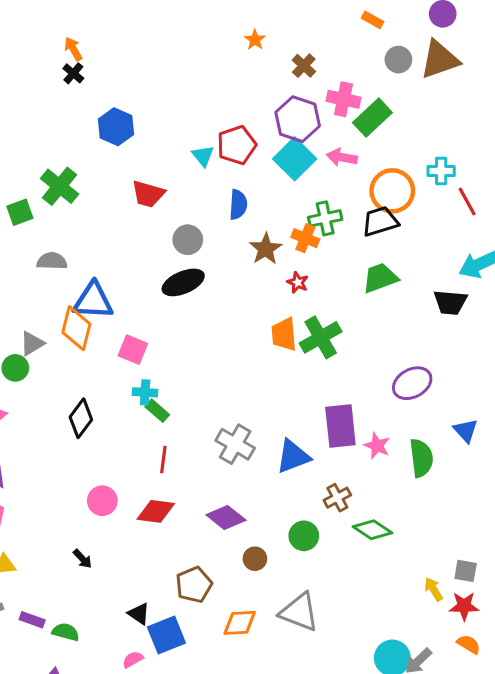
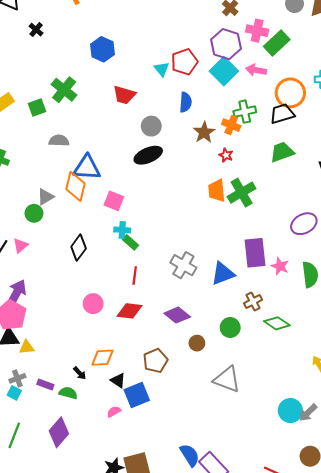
black cross: (73, 73) -> (36, 30), moved
black arrow: (82, 559) -> (80, 373), moved
orange diamond: (240, 623) -> (102, 358), moved

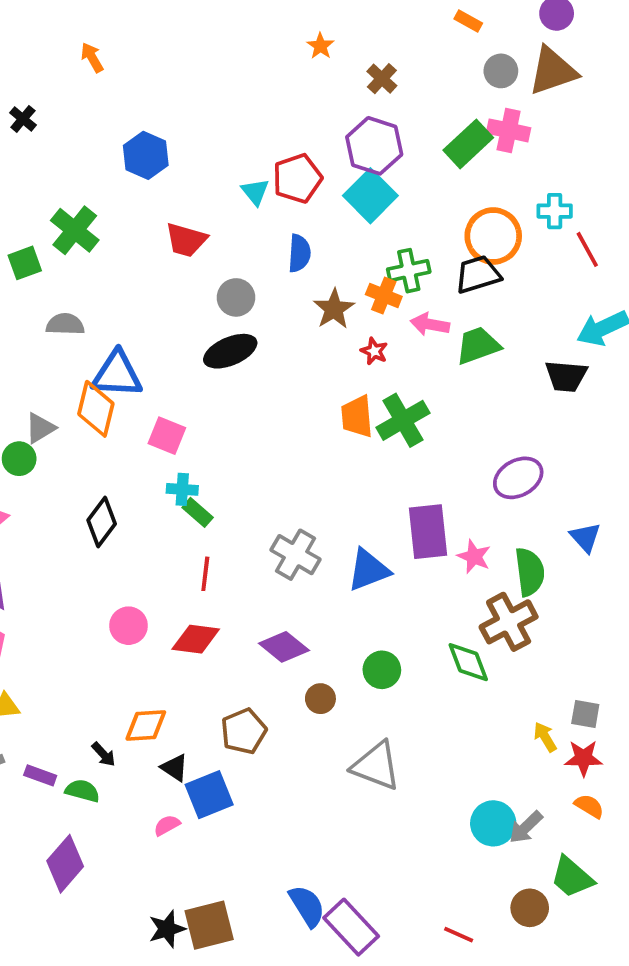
pink cross: (257, 31) -> (509, 130), moved
pink arrow: (256, 70) -> (430, 324), moved
brown cross: (253, 302) -> (509, 622), moved, size x1.6
green diamond: (277, 323) -> (468, 662), turned 35

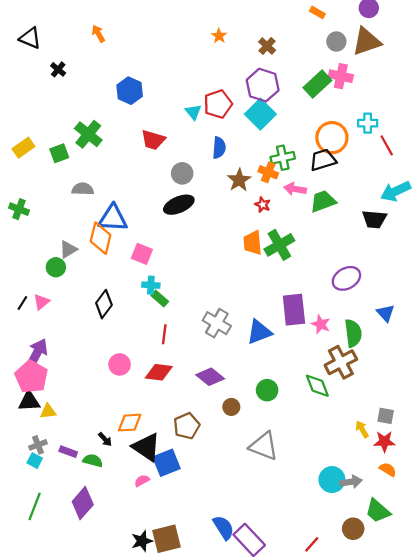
orange star: (320, 46) -> (219, 36), moved
black triangle: (175, 768) -> (146, 447), size x1.8
gray arrow: (526, 827) -> (351, 482), turned -145
red line: (459, 935) -> (312, 544), turned -72

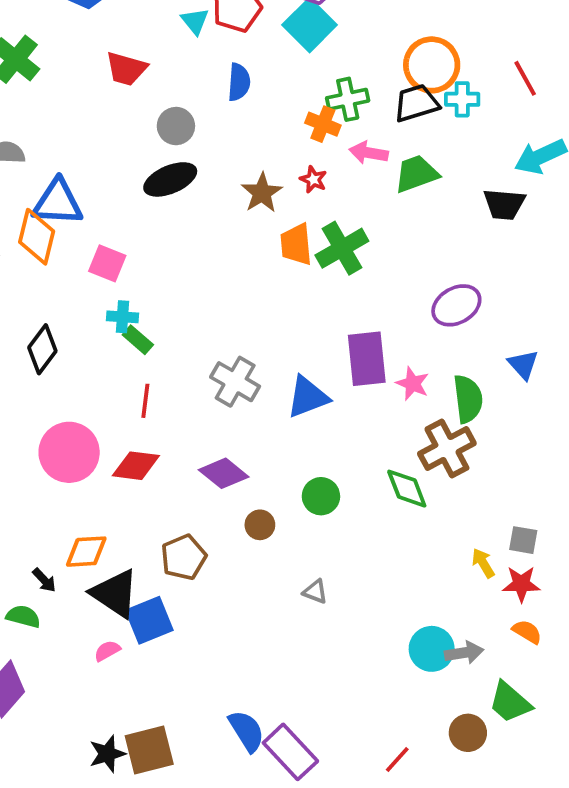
cyan cross: (368, 123) -> (462, 99), moved
brown star: (239, 180) -> (262, 193), moved
pink circle: (120, 364) -> (69, 452), size x1.6
gray triangle: (264, 446) -> (315, 592), size x0.5

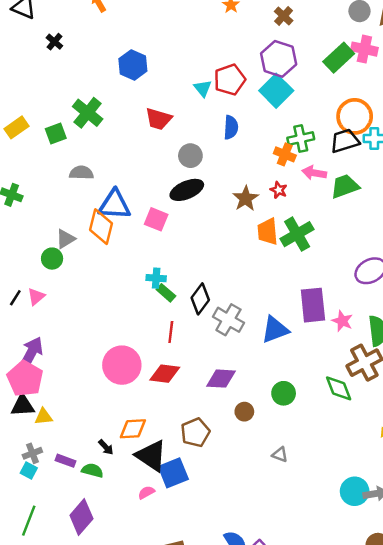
pink square: (107, 263) -> (156, 219), moved
black diamond: (42, 349) -> (200, 299), moved
purple diamond: (224, 473) -> (221, 379), turned -36

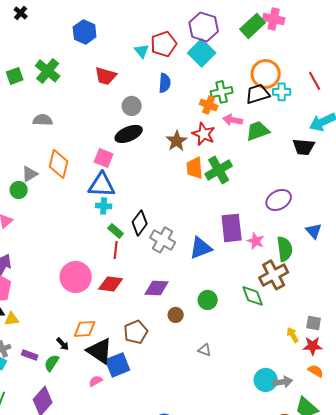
green square: (56, 134) -> (15, 76), moved
red star: (279, 190) -> (204, 134), size x1.6
blue triangle: (114, 205) -> (102, 185), moved
green rectangle: (166, 293) -> (116, 231), moved
green semicircle: (92, 470) -> (52, 363), turned -72

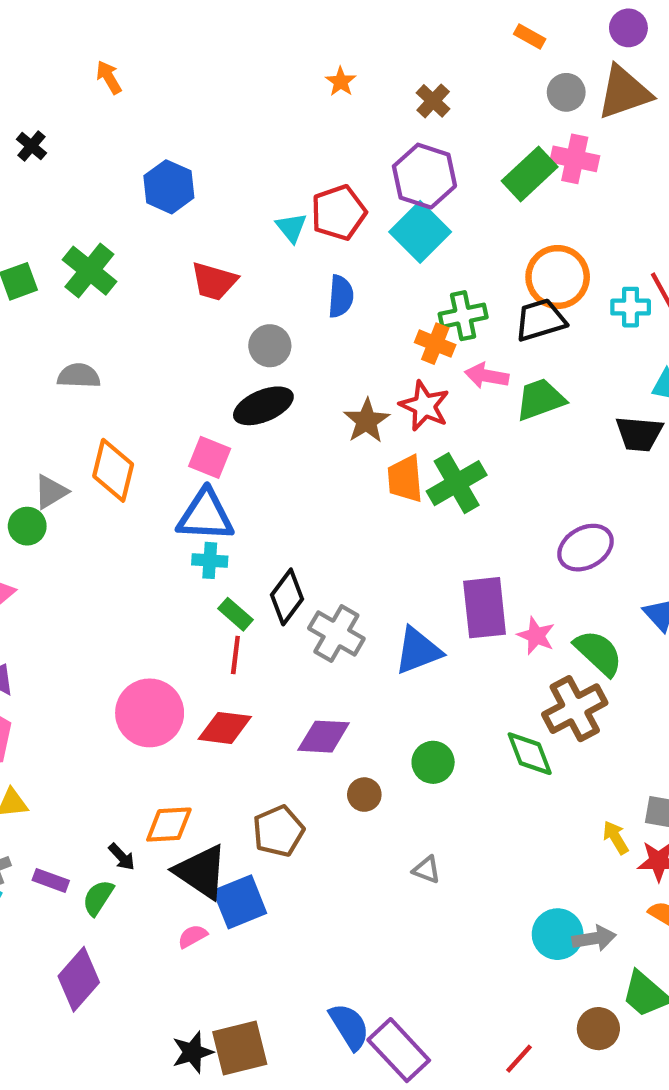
cyan cross: (282, 92) -> (631, 307), moved
green semicircle: (285, 249) -> (598, 653), turned -40

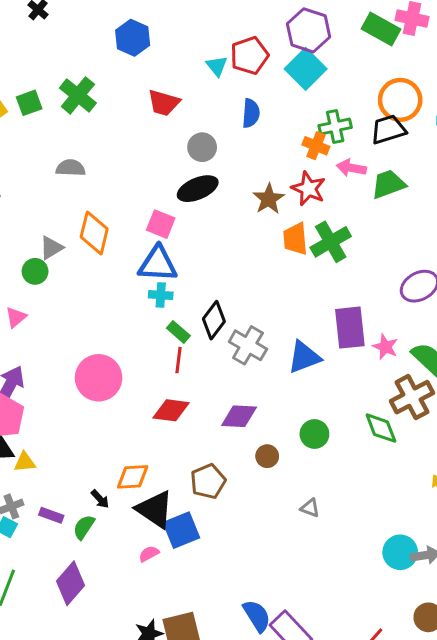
green rectangle: (530, 174) -> (381, 29), turned 72
pink circle: (150, 713) -> (99, 378), moved

